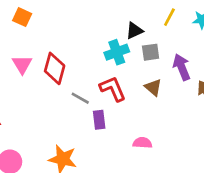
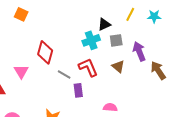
pink triangle: (22, 64) -> (21, 71), moved

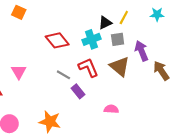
yellow line: (130, 14) -> (124, 18), moved
red diamond: (45, 52) -> (57, 40), moved, turned -55
brown triangle: (118, 66) -> (120, 66), size x1.5
purple rectangle: (78, 90) -> (78, 91), turned -32

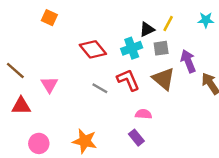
purple rectangle: (78, 91) -> (136, 138), moved
pink semicircle: (111, 109) -> (143, 114), moved

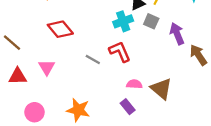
gray square: (161, 48) -> (151, 21), turned 32
red diamond: (93, 49) -> (60, 29), moved
brown triangle: (163, 79) -> (161, 89), moved
pink triangle: (49, 85) -> (47, 67), moved

